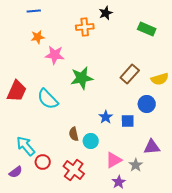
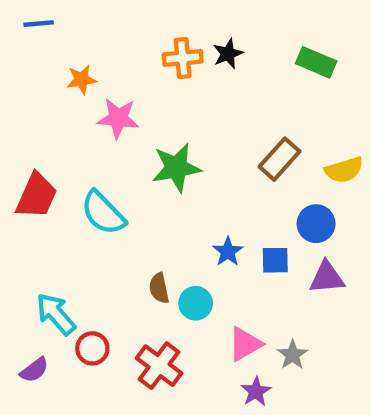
blue line: (34, 11) -> (39, 24), moved
black star: (106, 13) -> (228, 54), moved
purple triangle: (152, 147) -> (327, 277), moved

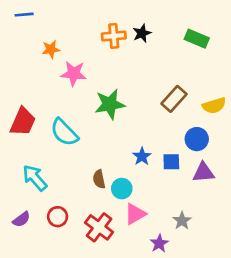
cyan arrow: (56, 314) -> (35, 178), moved
pink triangle: (245, 344) -> (135, 214), moved
purple semicircle: (34, 370) -> (21, 219), moved

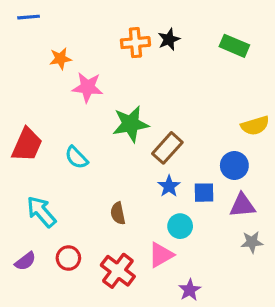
brown rectangle: (174, 99) -> (167, 148), moved
cyan semicircle: (64, 132) -> (76, 157), size x0.7
cyan circle: (122, 189) -> (180, 226), moved
gray star: (182, 221) -> (252, 242), moved, turned 30

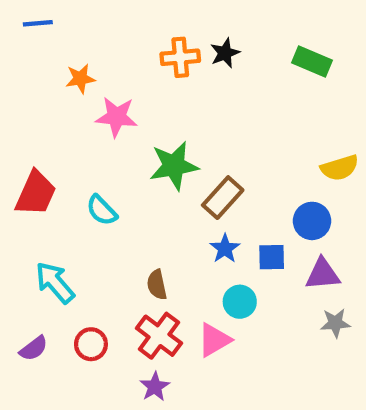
red cross: (118, 271) -> (159, 336), moved
purple star: (190, 290) -> (155, 387), moved

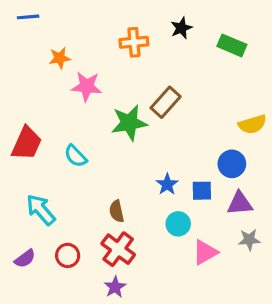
black star: (225, 53) -> (181, 28), moved
brown rectangle: (223, 198) -> (166, 102), moved
pink triangle: (214, 340) -> (205, 252), moved

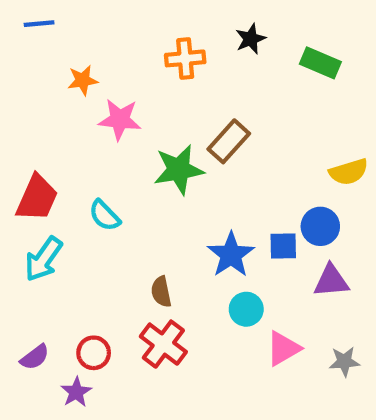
blue star: (167, 184) -> (231, 255), size x1.5
blue square: (202, 191) -> (283, 246), moved
cyan arrow: (41, 210) -> (43, 259), moved, turned -104
gray star: (249, 240) -> (344, 362), moved
purple star: (115, 287) -> (76, 392), moved

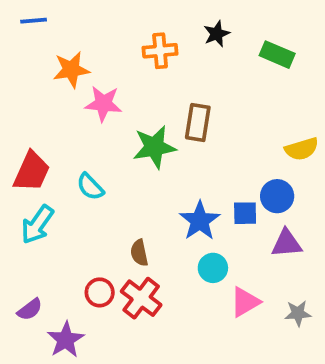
orange star: (83, 80) -> (71, 70), size x1.4
brown rectangle: (229, 141) -> (198, 123), turned -33
red circle: (94, 353) -> (100, 292), moved
purple star: (76, 392) -> (66, 340), size x1.4

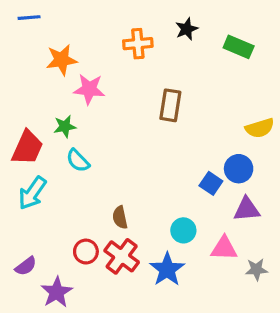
green star: (154, 147) -> (65, 126), moved, size x0.6
blue square: (245, 213) -> (211, 183), turned 35
blue star: (200, 221) -> (167, 269), moved
pink triangle: (245, 302) -> (224, 248), moved, turned 32

